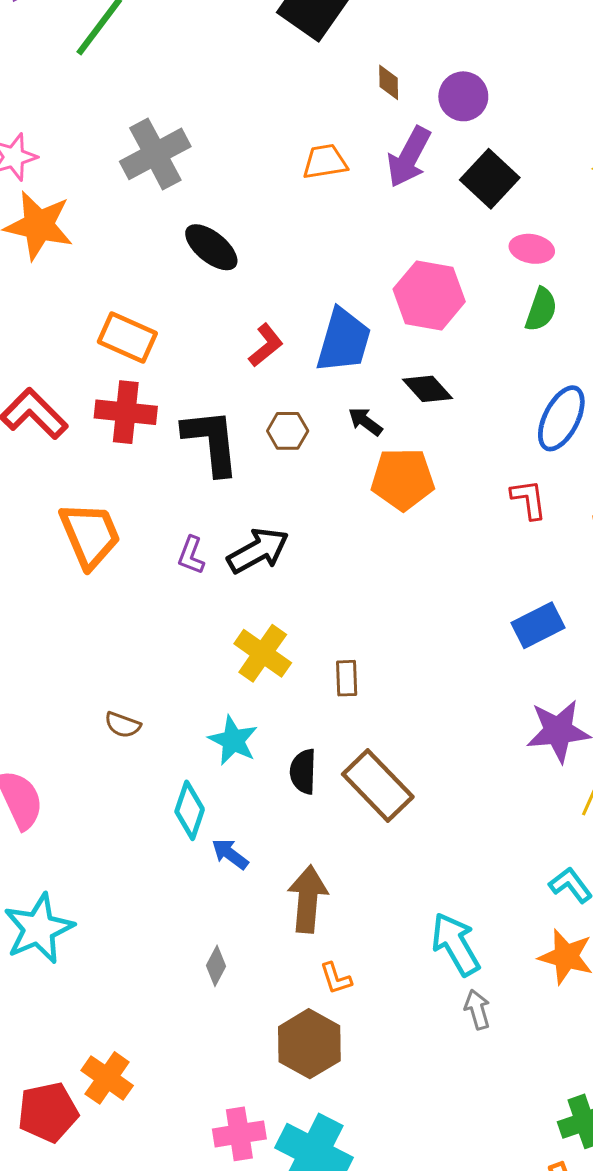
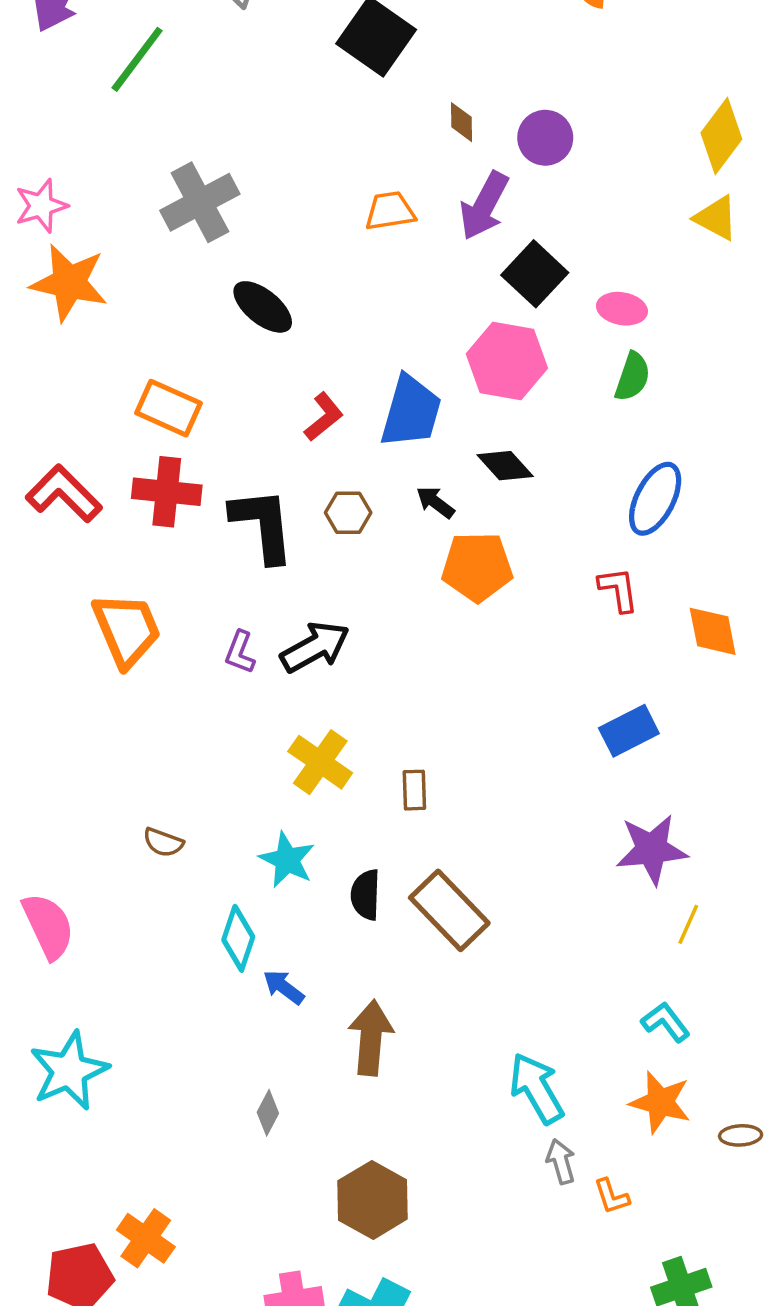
black square: (490, 179) -> (535, 274), moved
orange L-shape: (336, 978) -> (612, 1196), moved

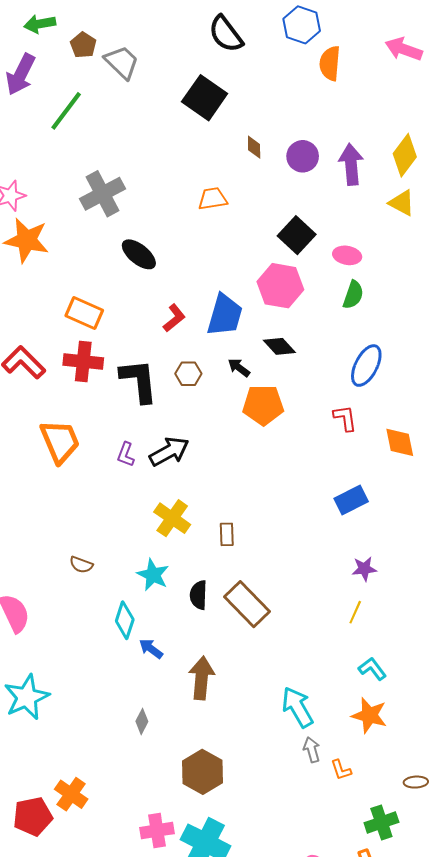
purple arrow: (484, 206) -> (351, 164), moved, turned 147
purple star: (652, 849) -> (364, 569), size x0.6
yellow line: (688, 924) -> (355, 612), moved
brown ellipse: (741, 1135) -> (416, 782), moved

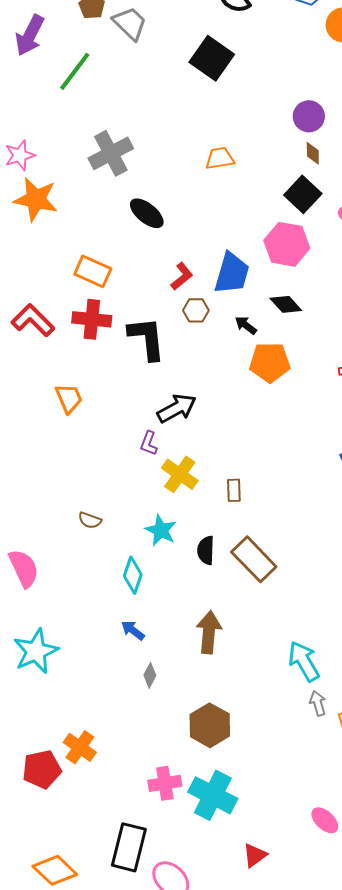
brown diamond: (254, 147) -> (313, 153), moved
brown hexagon: (188, 374) -> (196, 310), moved
orange trapezoid: (60, 441) -> (69, 398), size x0.7
purple L-shape: (126, 455) -> (149, 443), moved
blue arrow: (151, 649) -> (133, 630), moved

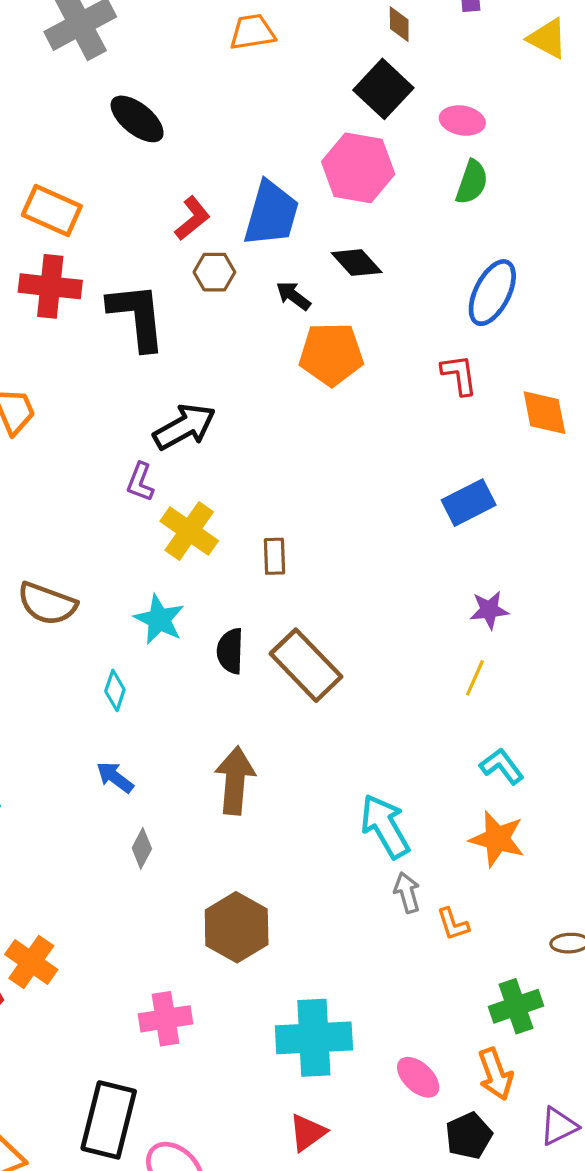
brown semicircle: (90, 520) -> (47, 604), size x1.6
cyan diamond: (133, 575) -> (115, 690), size x0.7
cyan cross: (213, 795) -> (314, 1038), moved, turned -30

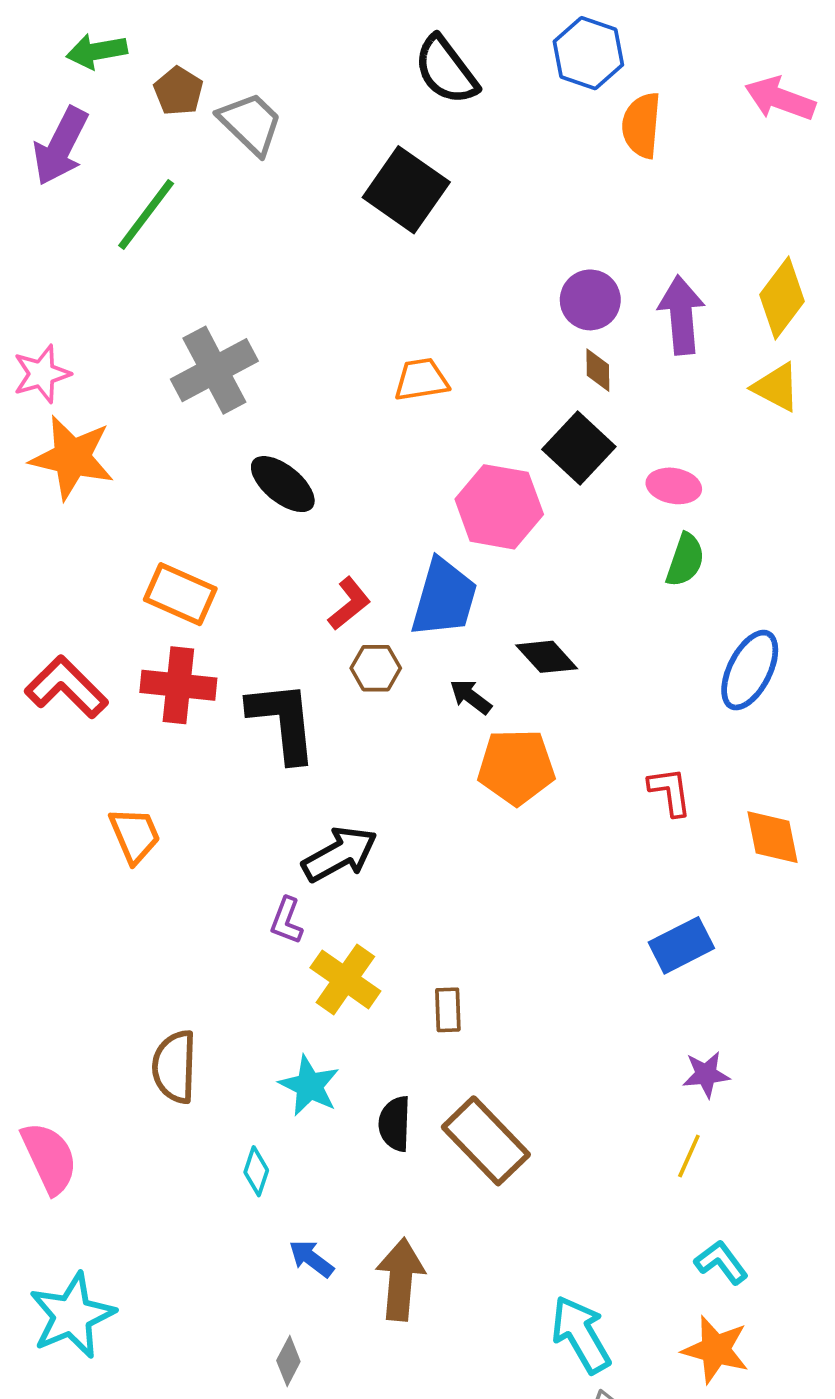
pink hexagon: (358, 168) -> (499, 507), moved
blue ellipse: (492, 293) -> (750, 670), moved
brown semicircle: (47, 604) -> (175, 1067), turned 72
blue arrow: (115, 777) -> (311, 1259), moved

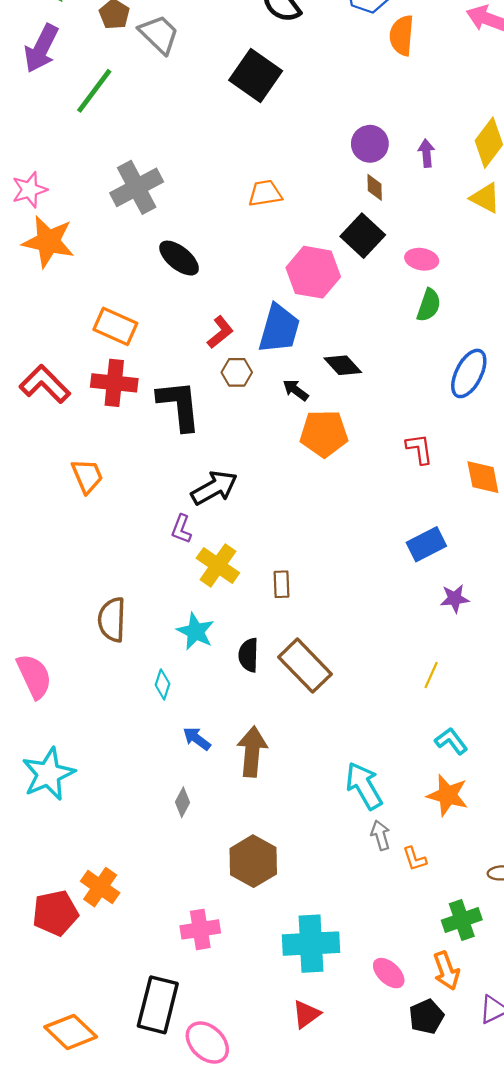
purple arrow: (681, 315) -> (426, 153), size x0.6
purple star: (706, 1074) -> (455, 598), moved

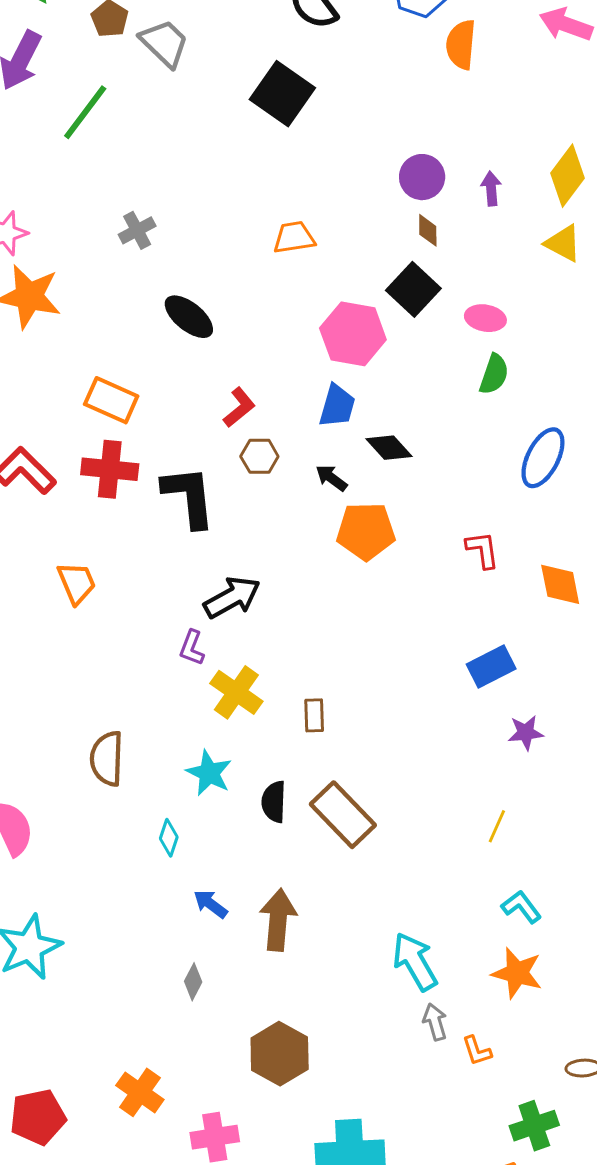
gray cross: (137, 187) -> (137, 230), size x0.6
blue trapezoid: (279, 329) -> (337, 406), moved, size x0.7
orange cross: (100, 887) -> (140, 1092), moved

